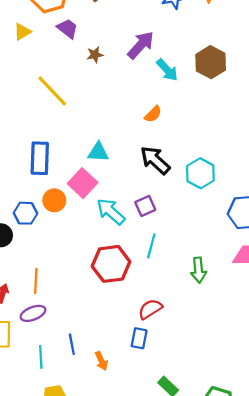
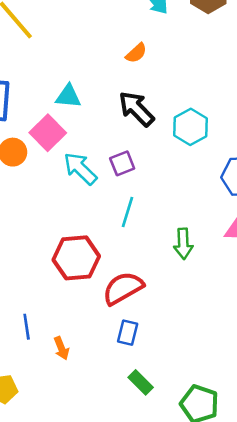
red hexagon: (111, 264) -> (76, 258), moved
red semicircle: (150, 309) -> (123, 288), size x1.4
blue rectangle: (139, 338) -> (128, 333), moved

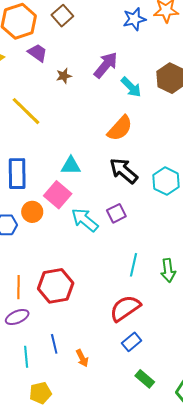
orange semicircle: (136, 53) -> (120, 128), size x1.6
cyan line: (127, 212) -> (133, 265), moved
red hexagon: (76, 258) -> (56, 286), moved
blue rectangle: (128, 333) -> (132, 342), turned 42

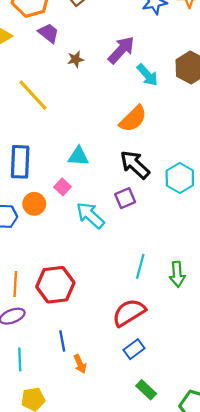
pink square: (58, 195) -> (62, 187), size x0.6
purple square: (116, 213) -> (125, 198), moved
blue line: (54, 344) -> (62, 341), moved

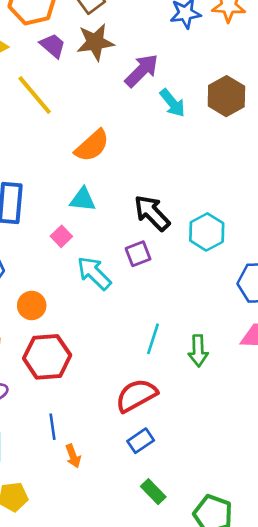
brown star: (76, 59) -> (95, 42), moved, size x1.8
yellow line: (33, 95) -> (35, 95), moved
orange semicircle: (133, 119) -> (92, 146), moved
orange circle: (34, 204) -> (32, 305), moved

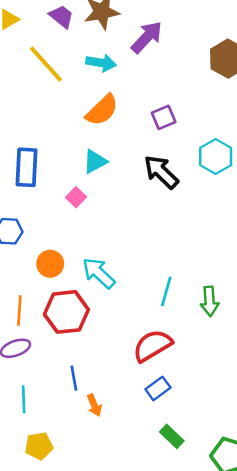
cyan arrow: (172, 103) -> (101, 63), moved, turned -40
cyan triangle: (83, 199) -> (95, 161), turned -32
cyan hexagon: (207, 232) -> (216, 157), moved
purple square: (138, 254) -> (164, 117), moved
cyan arrow: (94, 273) -> (99, 273), moved

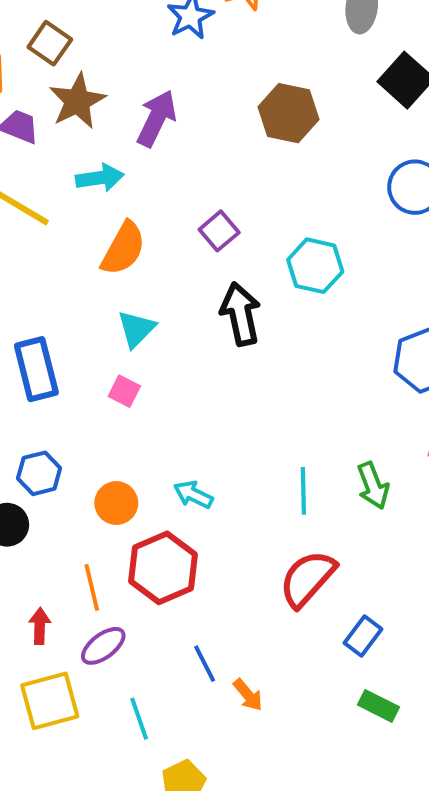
black arrow: (161, 172) -> (241, 314), turned 51
cyan arrow: (99, 273) -> (193, 495), size x0.7
blue rectangle: (158, 388) -> (363, 636), moved

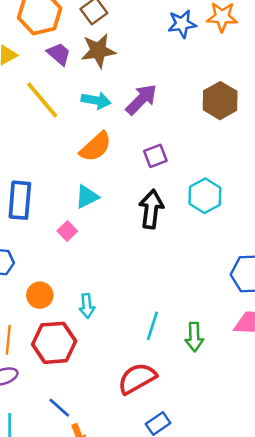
purple arrow: (157, 118) -> (141, 100), moved
cyan arrow: (193, 495) -> (87, 306), turned -140
blue line: (205, 664) -> (59, 408), turned -40

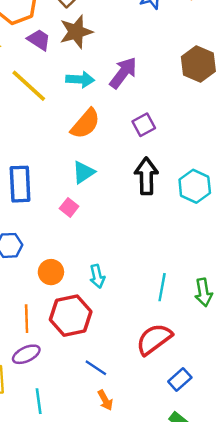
cyan hexagon: (205, 196) -> (195, 186), moved
blue line: (59, 408) -> (96, 368), moved

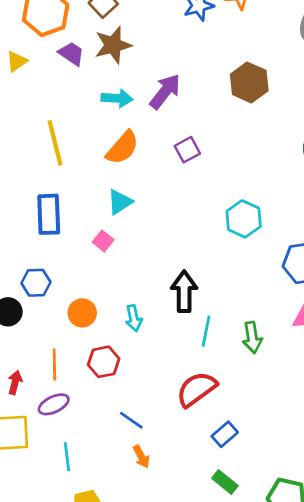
yellow line: (29, 86) -> (55, 143), moved, turned 33
black arrow: (146, 176) -> (184, 292), moved
red hexagon: (71, 316) -> (104, 362), size x0.7

